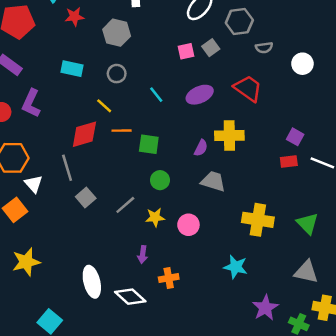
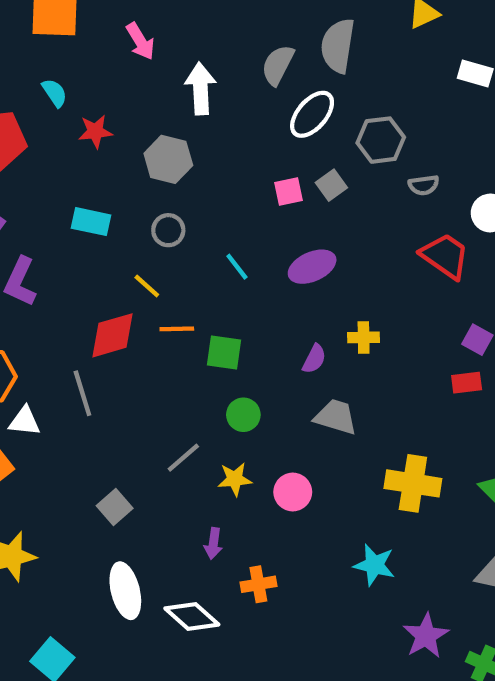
red trapezoid: (248, 88) -> (445, 256), moved
yellow cross: (229, 136) -> (364, 337), size x0.6
white triangle: (34, 184) -> (24, 421), turned -42
gray square: (86, 197) -> (115, 507), moved

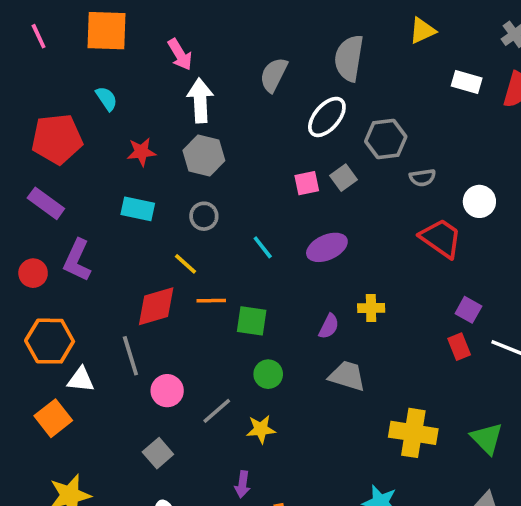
gray semicircle: (278, 65) -> (274, 75), moved
white arrow: (200, 89) -> (200, 100), moved
red star: (95, 131) -> (141, 152), moved
red rectangle: (467, 383) -> (459, 347), turned 75
pink circle: (293, 492) -> (167, 391), moved

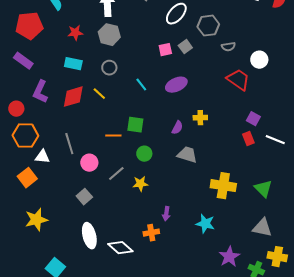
red circle: (33, 273) -> (16, 109), moved
orange line: (211, 301) -> (113, 136), moved
red diamond: (156, 306) -> (73, 97), moved
purple arrow: (242, 484) -> (166, 214), moved

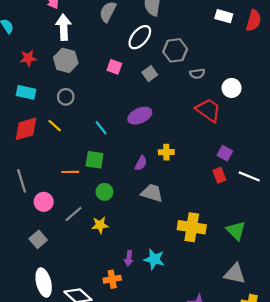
pink square: (165, 50) -> (114, 67), moved, turned 32
cyan line: (141, 85) -> (101, 128), moved
cyan star: (205, 224) -> (154, 259), moved

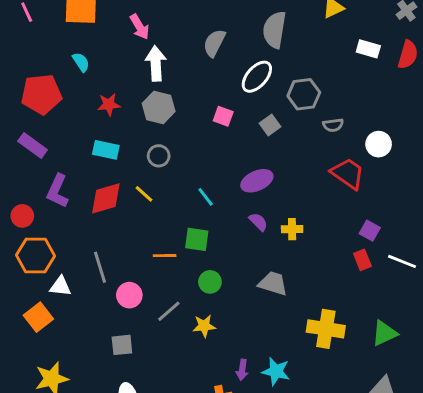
purple semicircle: (141, 163) -> (258, 222), moved, turned -72
green triangle: (236, 231) -> (384, 333), turned 50
gray square: (38, 239) -> (122, 345), turned 35

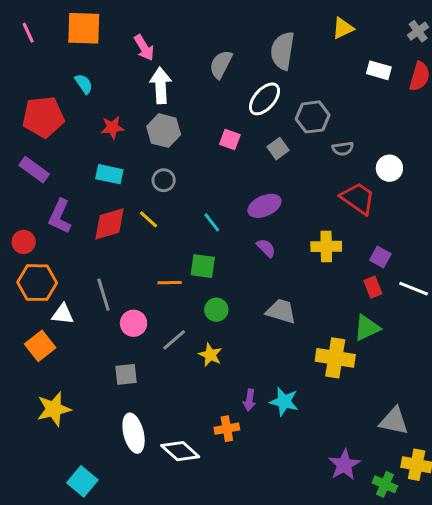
yellow cross: (292, 229) -> (326, 246), moved, size x1.4
yellow star: (204, 326) -> (210, 355), turned 30
green triangle: (384, 333) -> (367, 328), moved

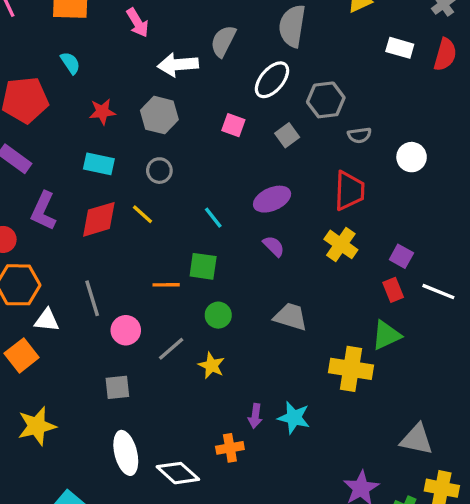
white arrow: (161, 85) -> (178, 65), moved, turned -92
red trapezoid: (358, 198) -> (349, 191), moved, turned 57
yellow cross: (326, 246) -> (341, 244), turned 36

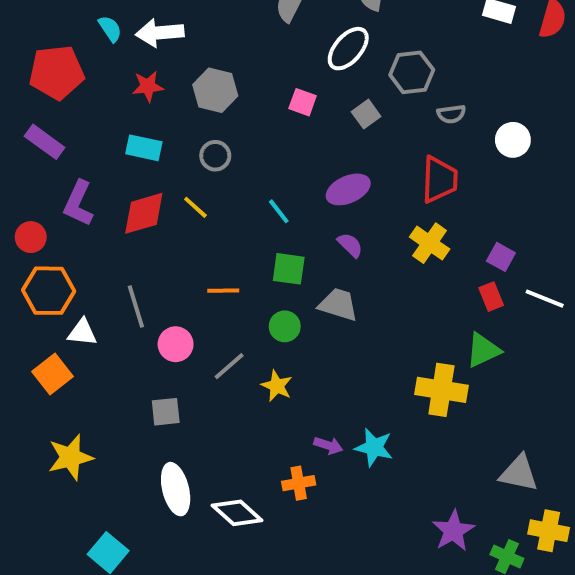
white arrow: (178, 65) -> (160, 33), moved
green square: (203, 266) -> (289, 269), moved
gray trapezoid: (291, 317) -> (338, 305), moved
purple arrow: (255, 416) -> (328, 445), turned -80

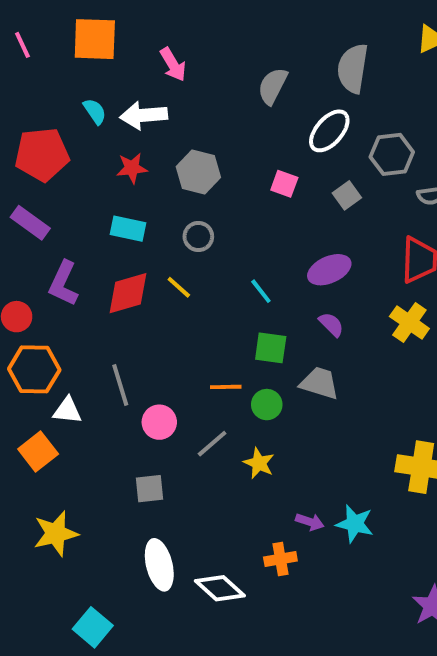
orange line: (223, 291) -> (226, 387), moved

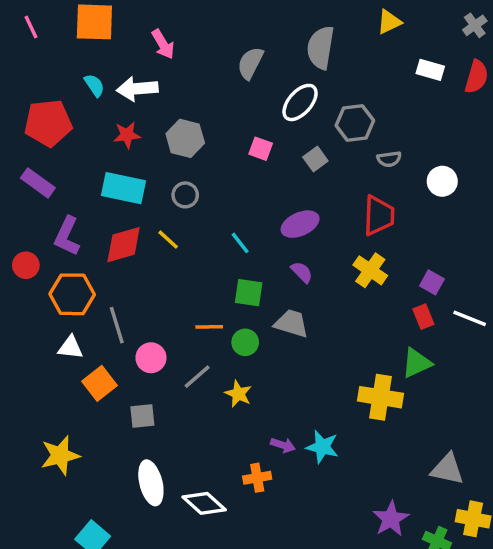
cyan rectangle: (128, 229) -> (124, 188), size x1.4
orange hexagon: (34, 369) -> (72, 294), moved
orange square: (38, 451) -> (100, 383), moved

